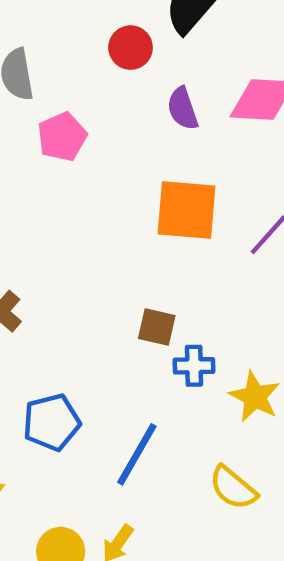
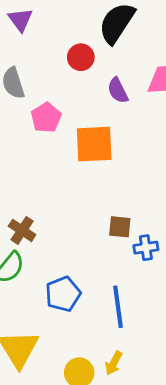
orange square: (186, 210) -> (94, 144), moved
blue line: (137, 454) -> (118, 307), turned -30

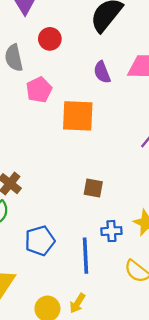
red circle: (81, 57) -> (50, 39), moved
blue cross: (146, 248) -> (111, 231), moved

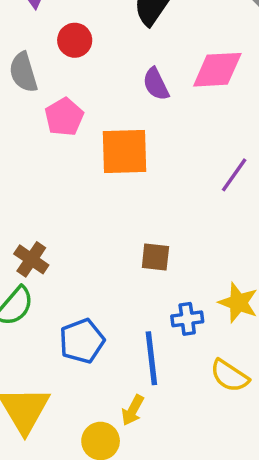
yellow arrow: (77, 303) -> (133, 410), moved

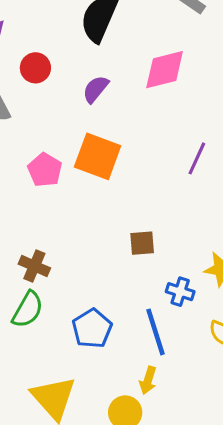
purple semicircle: (156, 84) -> (96, 89), moved, turned 76
pink pentagon: (64, 117) -> (45, 170), moved
orange square: (125, 151) -> (98, 156), turned 33
blue cross: (187, 319) -> (180, 292), turned 36

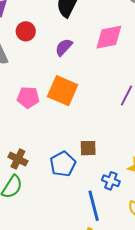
pink pentagon: (45, 170) -> (28, 97), turned -30
blue pentagon: (92, 329) -> (63, 164), moved

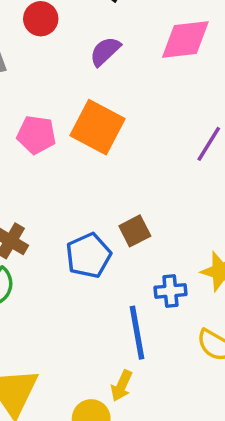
brown square: (88, 148) -> (135, 231), turned -30
blue cross: (111, 181) -> (170, 291), turned -30

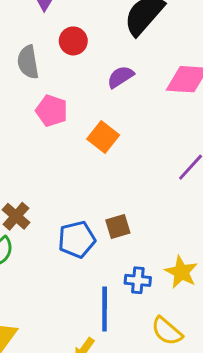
orange square: (98, 127) -> (103, 137), size x0.7
pink pentagon: (36, 135) -> (52, 111), moved

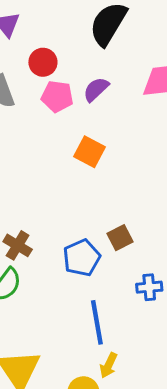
pink pentagon: (52, 111) -> (57, 96), moved
blue line: (105, 309) -> (97, 322), moved

